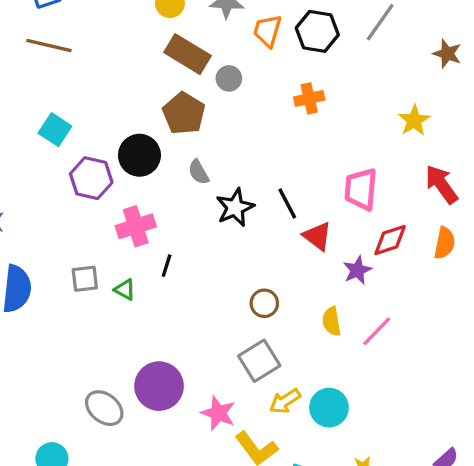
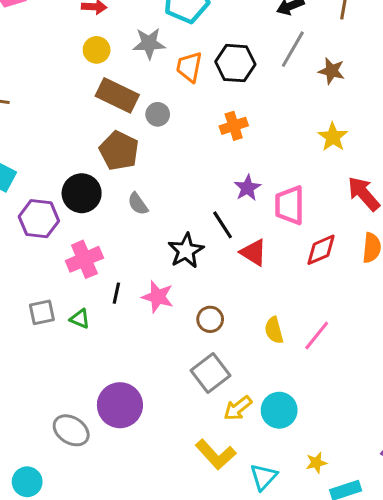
brown star: (447, 54) -> (332, 71), moved
black star: (235, 207) -> (186, 251), moved
purple star: (357, 270) -> (247, 188), moved
pink star: (218, 413) -> (158, 297), moved

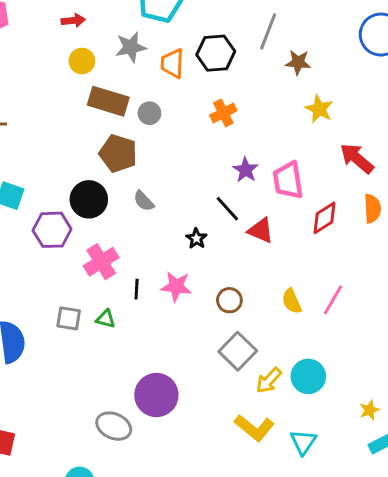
brown star: (332, 71) -> (298, 62), moved
black star: (186, 251) -> (196, 239), size x0.6
gray square: (42, 312) -> (69, 318), turned 30
yellow star: (316, 463) -> (369, 410), moved

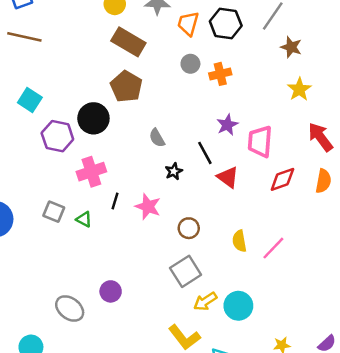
gray circle: (149, 113) -> (190, 64), moved
gray semicircle: (144, 201) -> (157, 138), moved
purple circle: (156, 395) -> (111, 291), size x0.6

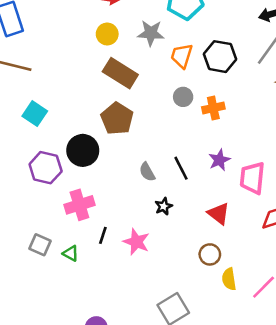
cyan square: (30, 100) -> (35, 114), moved
black line: (205, 153) -> (181, 168), moved
brown circle: (189, 228) -> (210, 254), moved

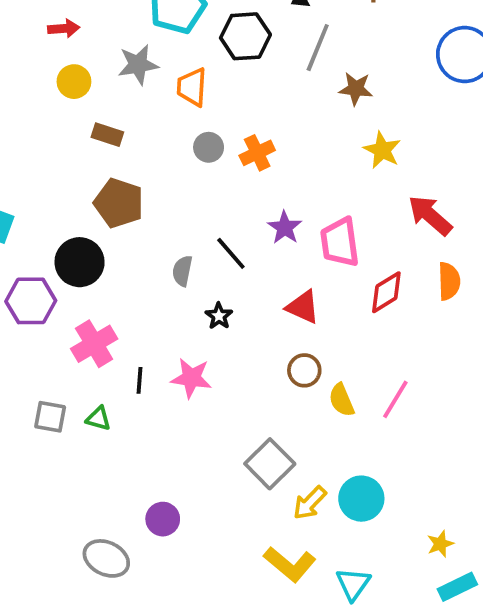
black hexagon: (220, 57) -> (245, 36), moved
brown rectangle: (120, 73) -> (107, 135), size x0.6
gray semicircle: (147, 172) -> (182, 271), turned 54

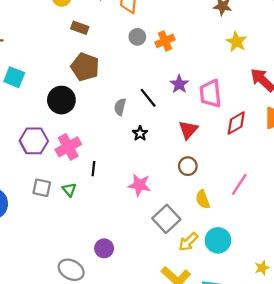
purple hexagon: (31, 301) -> (34, 141), moved
red triangle: (303, 307) -> (188, 130), turned 45
pink star: (191, 378) -> (139, 185), moved
yellow semicircle: (341, 400) -> (203, 199), moved
green triangle: (98, 419) -> (69, 190), turned 32

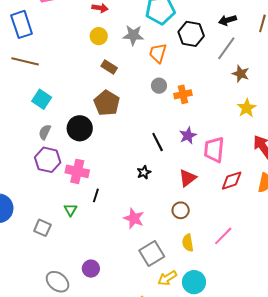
gray semicircle: (120, 107) -> (45, 132), moved
pink cross: (68, 147) -> (77, 171), turned 30
gray square: (42, 188) -> (42, 228), moved

